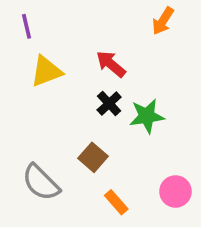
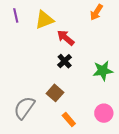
yellow triangle: (46, 71) -> (44, 20), moved
green star: (147, 116) -> (103, 71), moved
gray semicircle: (41, 182) -> (24, 108), turned 80

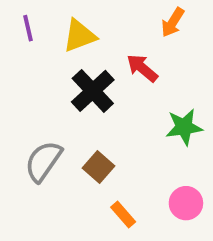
red arrow: (66, 38) -> (142, 68), moved
black cross: (65, 61) -> (93, 91), moved, size x1.6
gray semicircle: (24, 108) -> (43, 161), moved

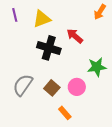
orange arrow: (173, 22) -> (100, 12), moved
black cross: (93, 91) -> (49, 48), turned -30
pink circle: (186, 203) -> (77, 87), moved

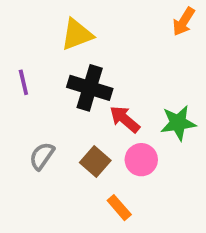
purple line: (15, 15) -> (23, 82), moved
red arrow: (75, 36) -> (125, 119), moved
gray semicircle: (23, 85) -> (42, 156), size x0.7

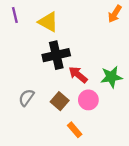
yellow triangle: (77, 34) -> (48, 22), turned 50
purple line: (23, 82) -> (15, 15), moved
black cross: (90, 88) -> (56, 55), turned -30

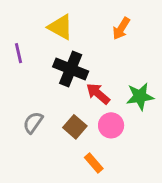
orange arrow: (115, 14) -> (121, 29), moved
purple line: (15, 15) -> (19, 53), moved
black cross: (56, 55) -> (71, 69), turned 35

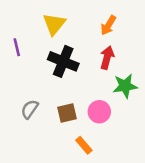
yellow triangle: (60, 27) -> (54, 24), turned 40
red arrow: (98, 94) -> (107, 58), moved, turned 65
brown square: (75, 127) -> (67, 113), turned 36

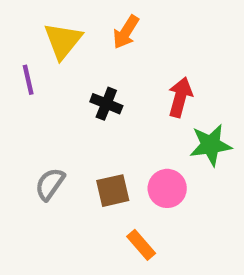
yellow triangle: (54, 24) -> (63, 41), moved
orange arrow: (108, 25) -> (126, 32), moved
black cross: (63, 61) -> (106, 104), size x0.6

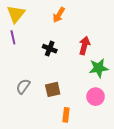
yellow triangle: (63, 41) -> (16, 14), moved
pink circle: (167, 188) -> (96, 97), moved
orange rectangle: (141, 245) -> (66, 115), turned 48

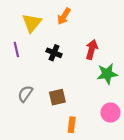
yellow triangle: (16, 14) -> (32, 23), moved
purple line: (13, 37) -> (16, 49), moved
pink circle: (96, 97) -> (110, 113), moved

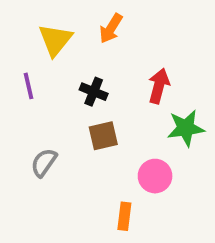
brown square: (57, 97) -> (103, 136), moved
pink circle: (110, 113) -> (155, 176), moved

